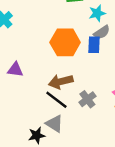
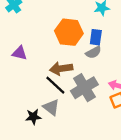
gray semicircle: (102, 32) -> (93, 52), moved
gray cross: (87, 99) -> (84, 88), size x1.6

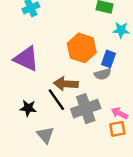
purple triangle: (20, 53) -> (26, 59), size x1.6
gray triangle: (51, 107) -> (45, 135), moved
black star: (33, 117) -> (28, 108), moved

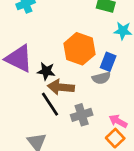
black star: (28, 108) -> (46, 71), moved
gray cross: (86, 109) -> (82, 115), size x0.7
orange square: (117, 129) -> (115, 138), turned -35

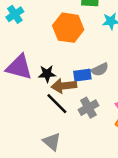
orange hexagon: (80, 49) -> (68, 28), moved
blue rectangle: (108, 62) -> (82, 75), moved, turned 72

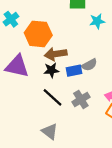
orange hexagon: (68, 28) -> (38, 34), moved
black star: (47, 74) -> (51, 70), moved
brown arrow: (64, 86) -> (56, 54), moved

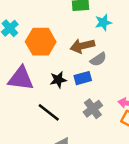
brown arrow: (56, 54) -> (82, 46), moved
gray semicircle: (89, 65) -> (98, 59), moved
black line: (52, 97) -> (49, 112), moved

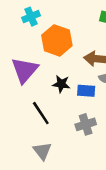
purple triangle: (21, 79) -> (25, 70), turned 44

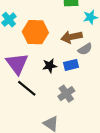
black line: (41, 113) -> (27, 88), moved
gray cross: (86, 124) -> (66, 94), moved

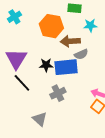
orange hexagon: (35, 32) -> (51, 26), moved
blue rectangle: (71, 65) -> (66, 67), size x1.6

